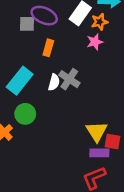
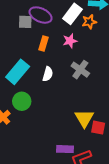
pink star: (95, 42) -> (70, 41), moved
gray cross: (69, 79) -> (80, 70), moved
purple rectangle: (99, 153) -> (65, 149), moved

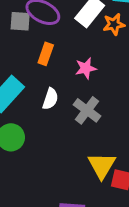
pink star: (70, 41) -> (86, 68), moved
gray cross: (80, 70) -> (87, 110), moved

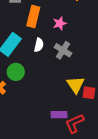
orange rectangle: (46, 54) -> (33, 16), size x1.5

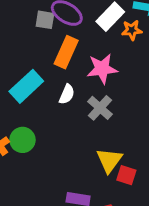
pink star: (60, 23) -> (102, 69), size x1.5
green circle: (16, 72) -> (22, 140), moved

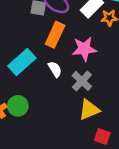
white semicircle: (67, 94) -> (55, 69), turned -56
yellow triangle: (109, 160) -> (89, 110), moved, turned 30

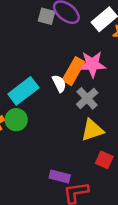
orange rectangle: (55, 35) -> (74, 71), moved
cyan rectangle: (22, 62) -> (23, 91), moved

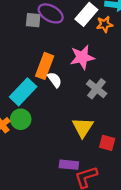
orange rectangle: (74, 71) -> (45, 66), moved
gray cross: (87, 98) -> (97, 89), moved
yellow triangle: (92, 130) -> (83, 127), moved, turned -30

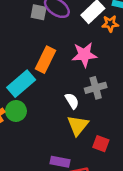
white semicircle: (55, 80) -> (72, 101), moved
gray cross: (97, 89) -> (96, 88), turned 30

